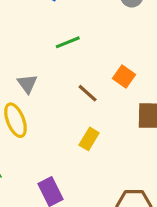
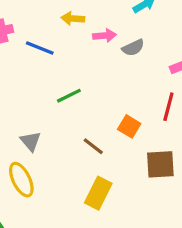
yellow rectangle: (89, 139) -> (98, 193), size x1.4

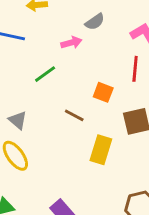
pink arrow: (105, 36) -> (71, 43), moved
yellow rectangle: (98, 193) -> (101, 150), moved

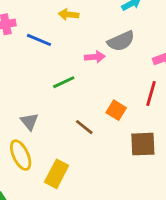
gray semicircle: (95, 22) -> (121, 41), size x1.4
yellow rectangle: (101, 150) -> (57, 174), moved

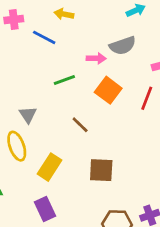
yellow arrow: (69, 15) -> (64, 14), moved
orange square: (116, 110) -> (108, 90), moved, size x1.4
brown square: (143, 144) -> (101, 170), moved

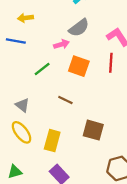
brown square: (101, 170) -> (93, 130), turned 30

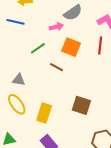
brown line: (65, 100) -> (56, 67), moved
gray triangle: (22, 105) -> (19, 80), turned -32

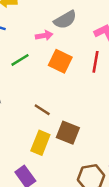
brown line: (56, 67) -> (42, 110), moved
yellow rectangle: (44, 113) -> (40, 143), moved

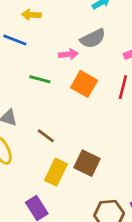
green line: (20, 60) -> (40, 79), turned 42
brown line: (42, 110) -> (46, 136), moved

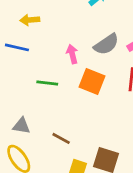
gray semicircle: (93, 38) -> (106, 44), moved
pink arrow: (68, 54) -> (72, 54), turned -90

